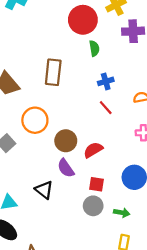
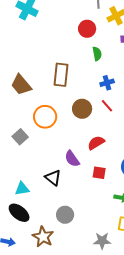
red circle: (83, 20) -> (87, 29), size x0.7
brown circle: (66, 141) -> (82, 109), moved
gray circle: (93, 206) -> (65, 215), moved

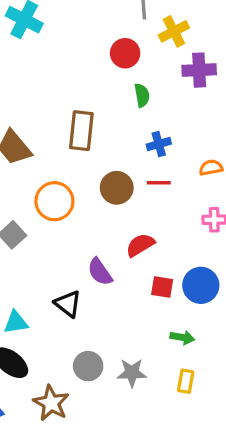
red line: (107, 106) -> (159, 183), turned -48
red square: (99, 173) -> (162, 287), moved
gray star: (102, 241) -> (132, 373), moved

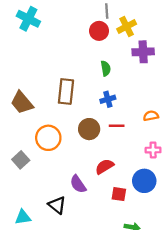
red circle: (125, 53) -> (99, 31), moved
blue cross: (159, 144) -> (108, 99), moved
blue circle: (201, 285) -> (144, 181), moved

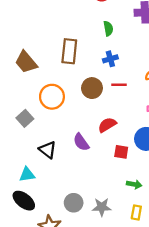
black triangle: (57, 205) -> (48, 150), moved

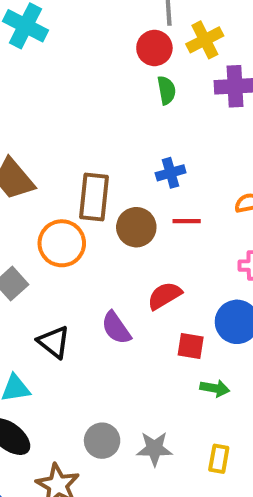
green semicircle: (108, 29) -> (167, 90), moved
brown rectangle: (69, 51) -> (94, 197), moved
green arrow: (134, 184) -> (215, 388), moved

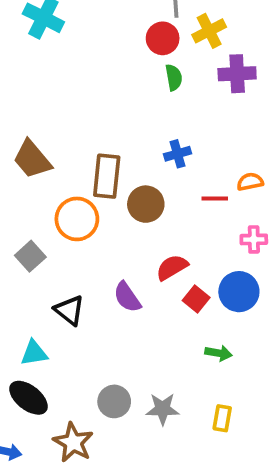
red line: (187, 221) -> (215, 198), moved
red square: (191, 346) -> (196, 299), moved, turned 30

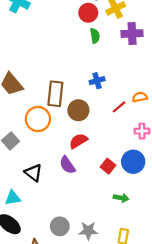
red line: (215, 198) -> (119, 107), turned -40
red semicircle: (172, 267) -> (78, 141), moved

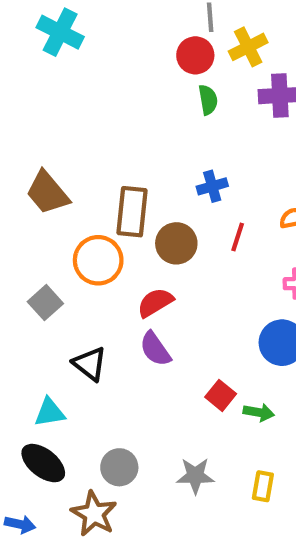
red line: (119, 107) -> (238, 237), moved, turned -32
red semicircle: (78, 141) -> (155, 303), moved
red square: (108, 166) -> (221, 395), moved
gray circle: (60, 226) -> (119, 467), moved

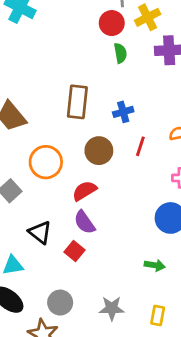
brown rectangle: (132, 212) -> (77, 102), moved
red square: (221, 395) -> (74, 251), moved

